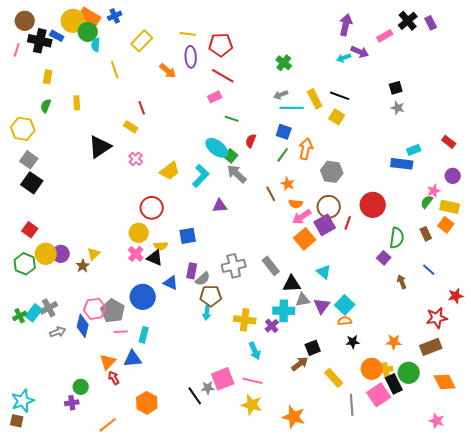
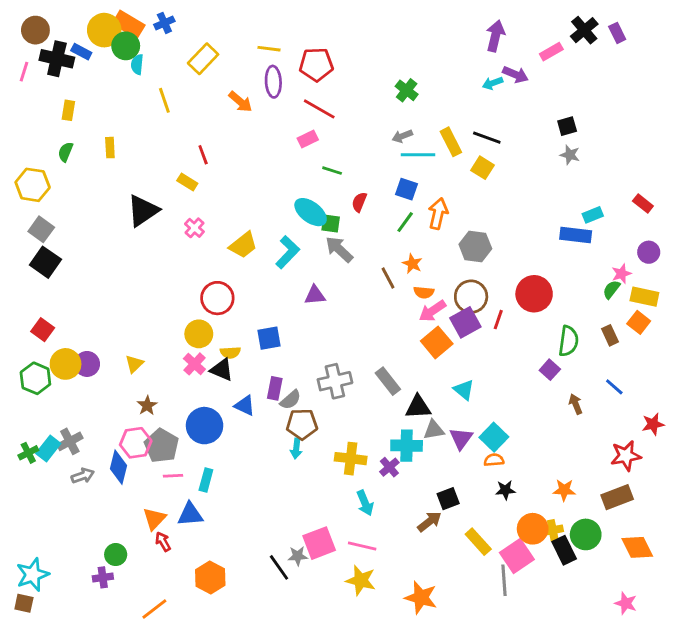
green square: (231, 156) -> (331, 224), turned -32
brown star: (83, 266) -> (147, 406), moved
pink square: (379, 395) -> (517, 556), moved

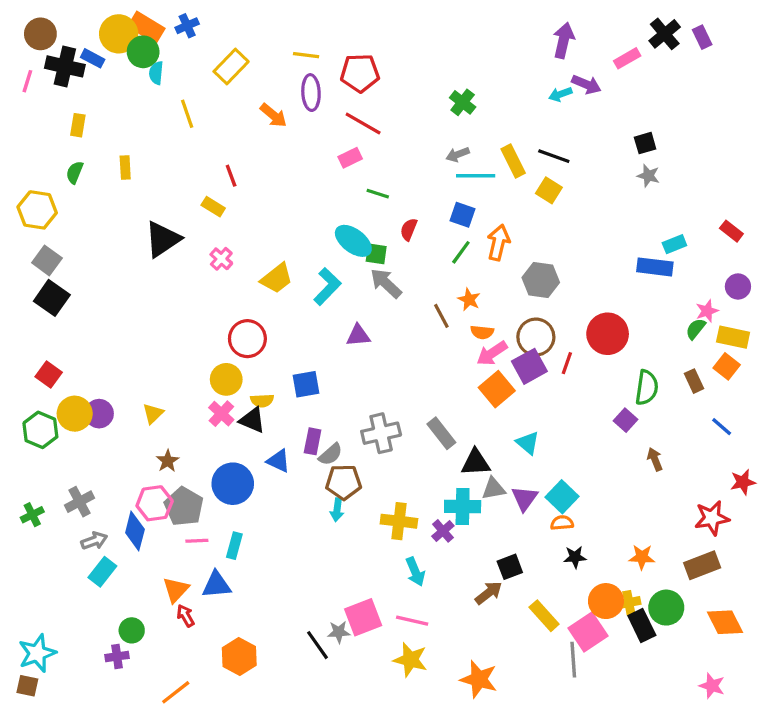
blue line: (614, 387) -> (722, 427), moved
cyan rectangle: (48, 449) -> (102, 572), moved

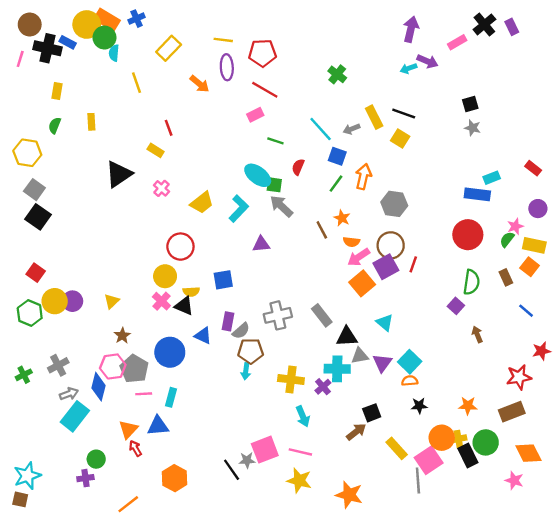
gray arrow: (458, 154) -> (351, 129), moved
cyan line: (476, 176) -> (321, 129), moved, turned 48
red circle: (608, 334) -> (468, 235), moved
cyan rectangle: (102, 572) -> (75, 416), size x1.4
pink star: (712, 686) -> (514, 480), moved

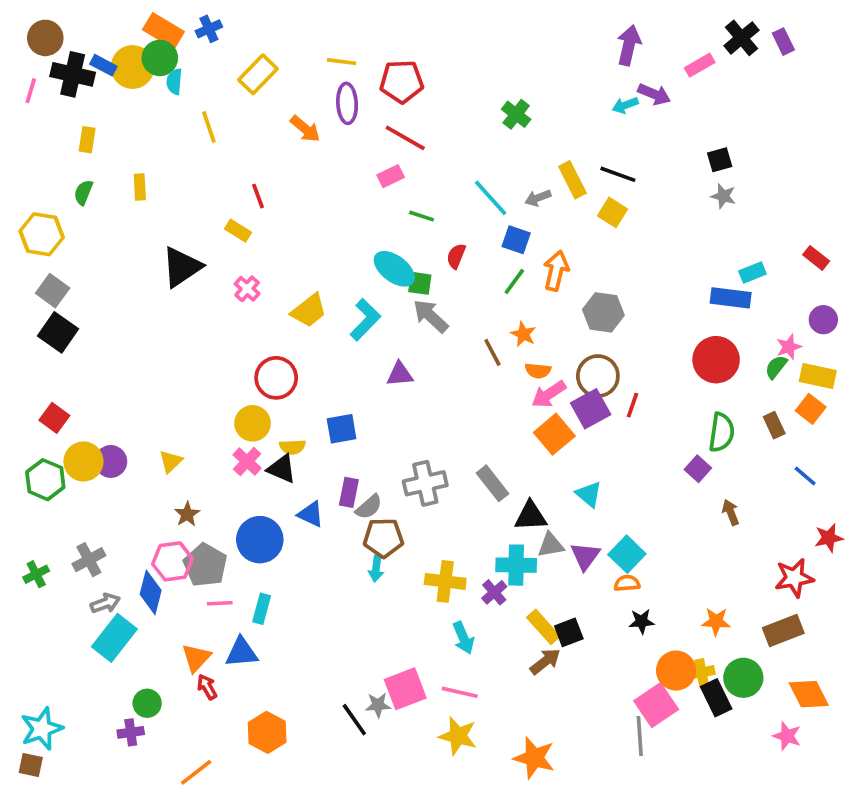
yellow circle: (87, 24) -> (133, 67), moved
yellow rectangle: (397, 448) -> (543, 627), moved

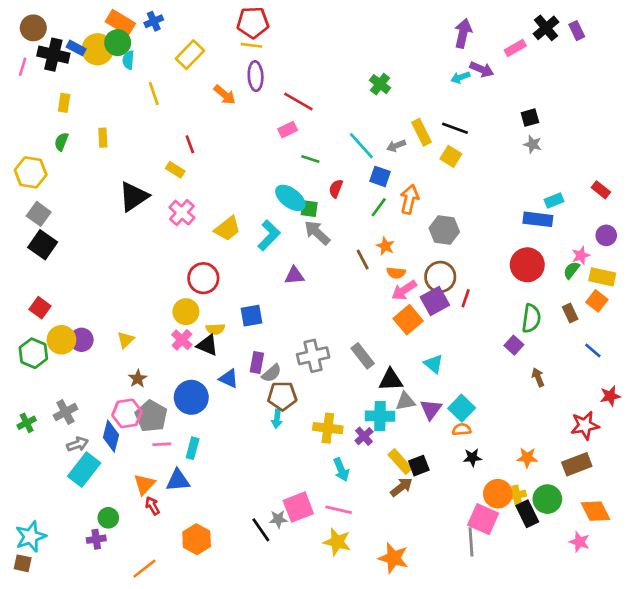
red pentagon: (402, 82) -> (253, 23), moved
pink cross: (247, 289) -> (182, 213), size x1.4
pink square: (656, 705) -> (483, 519), turned -32

